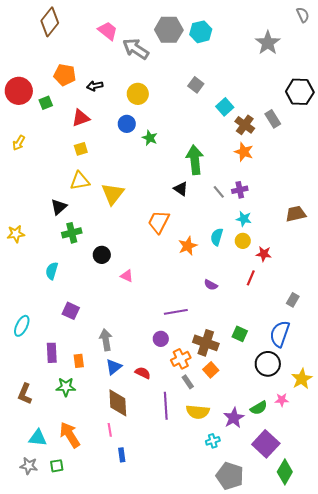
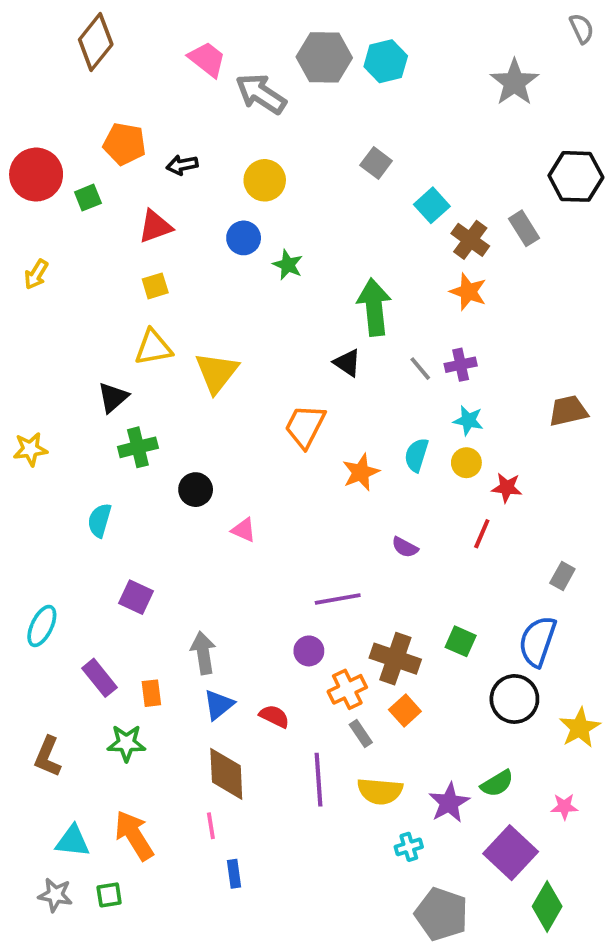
purple rectangle: (52, 353) -> (99, 678), turned -36
pink star: (282, 400) -> (564, 807), moved

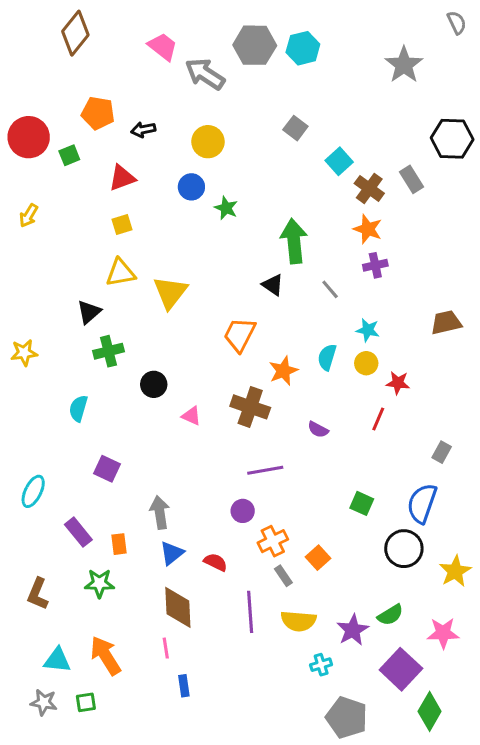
purple cross: (461, 365) -> (375, 265), moved
brown cross: (395, 659) -> (250, 407), moved
pink star: (564, 807) -> (443, 633), size x1.5

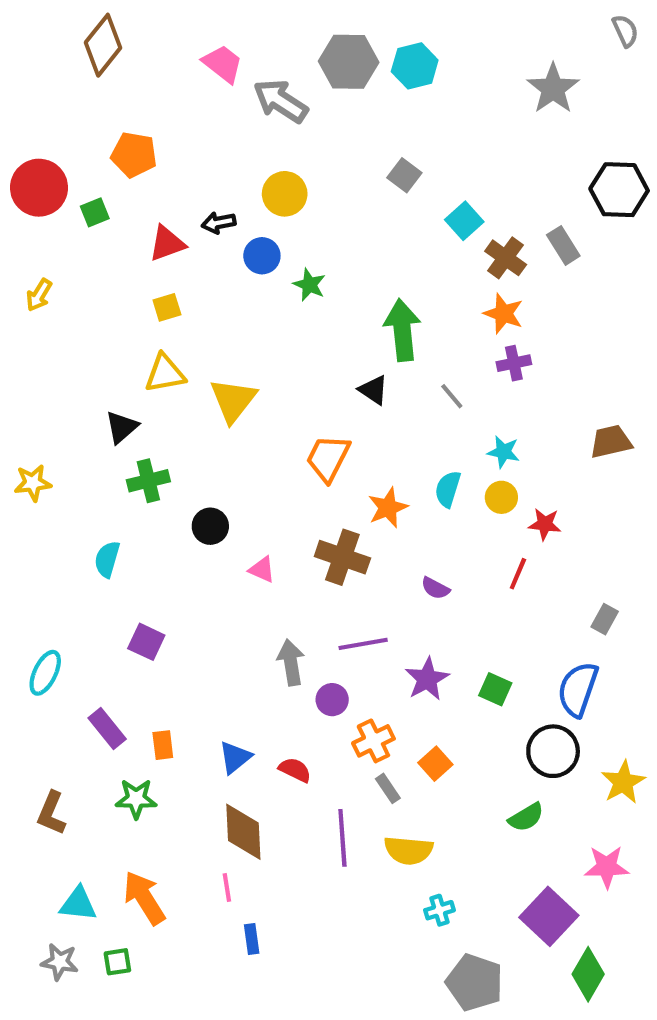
black arrow: (143, 130) -> (219, 223), moved
gray arrow: (160, 512) -> (291, 662), moved
green semicircle: (390, 615) -> (526, 817), moved
purple star: (353, 630) -> (427, 679), moved

